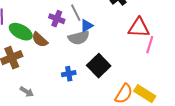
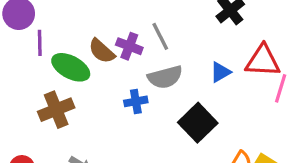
blue triangle: (87, 26) -> (220, 72), moved
brown semicircle: (40, 40) -> (102, 51), moved
blue cross: (69, 74) -> (136, 101), moved

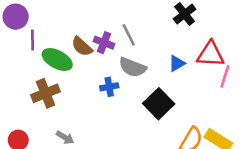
gray semicircle: (165, 77) -> (133, 67), turned 36

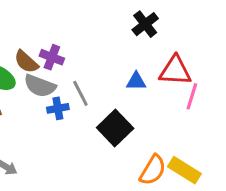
gray line: (129, 35) -> (80, 93), moved
blue triangle: (177, 63) -> (136, 81), turned 30
gray semicircle: (133, 67) -> (40, 86), moved

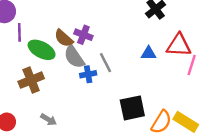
gray semicircle: (40, 86) -> (74, 57), turned 35
black square: (115, 128) -> (132, 108), moved, turned 32

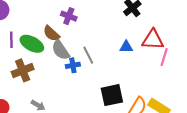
purple line: (19, 32) -> (11, 40), moved
purple cross: (83, 35) -> (69, 16), moved

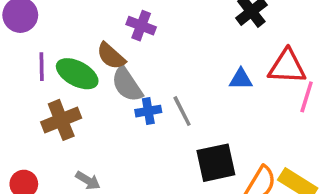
gray line: (88, 55) -> (182, 111), moved

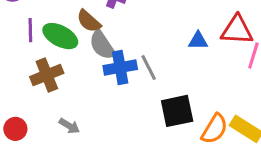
blue cross: (148, 111) -> (120, 67), size x1.5

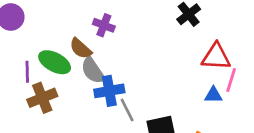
purple line: (30, 30) -> (27, 72), moved
blue triangle: (198, 41) -> (213, 95), moved
gray line: (149, 67) -> (127, 110), moved

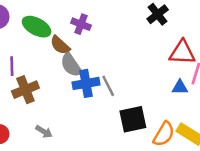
green ellipse: (55, 62) -> (37, 27), moved
gray line: (127, 110) -> (108, 86), moved

